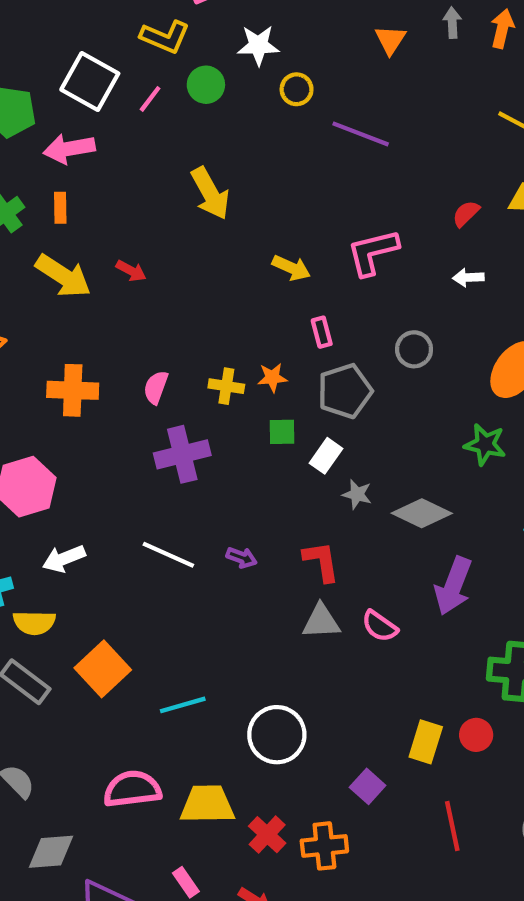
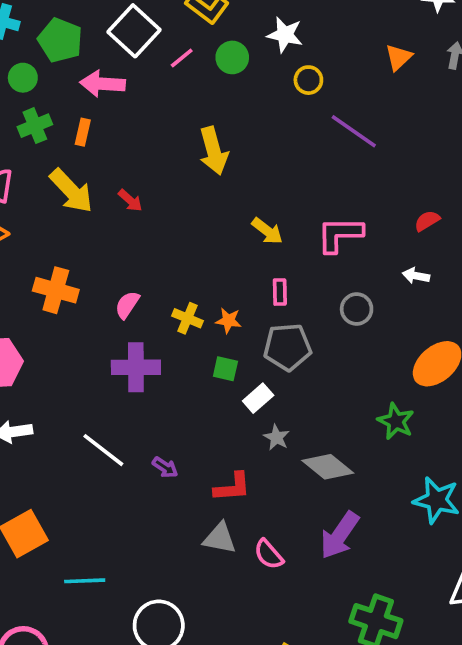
gray circle: (414, 349) -> (357, 309), moved
red L-shape: (321, 561) -> (232, 487), turned 81

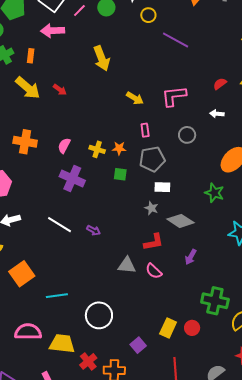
pink arrow: (103, 84) -> (52, 31), moved
purple cross: (136, 367) -> (72, 179), turned 30
white rectangle: (258, 398) -> (162, 187), moved, turned 49
red L-shape: (232, 487) -> (154, 242), moved
purple arrow: (340, 535) -> (191, 257), size x0.6

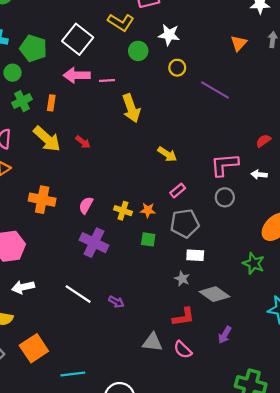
pink line: (79, 10) -> (107, 81), moved, turned 40
yellow circle: (148, 15) -> (177, 68), moved
pink L-shape: (174, 96) -> (224, 165), moved
pink rectangle: (145, 130) -> (178, 191), turned 56

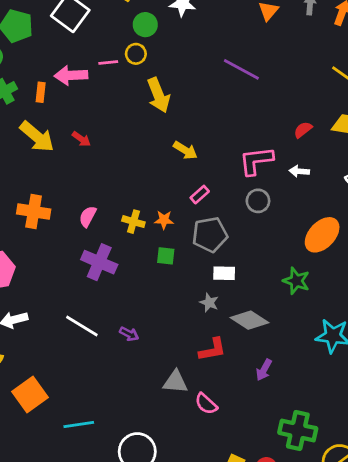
yellow circle: (177, 68) -> (136, 54), moved
pink arrow: (77, 75) -> (71, 75), moved
yellow arrow: (131, 108) -> (158, 95), moved
pink semicircle: (183, 350) -> (206, 404), moved

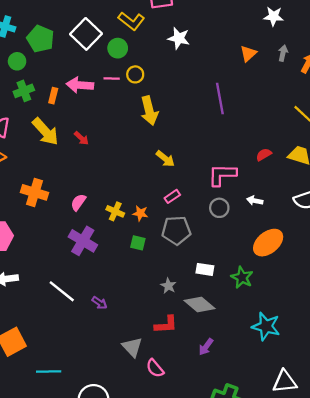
green circle: (145, 25) -> (118, 48), moved
purple line: (241, 69) -> (220, 99), turned 44
white arrow: (299, 171) -> (255, 201), moved
white rectangle: (224, 273) -> (205, 269), moved
gray triangle: (175, 382) -> (132, 347), turned 35

